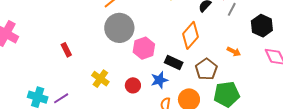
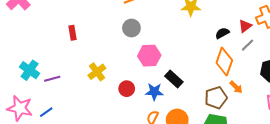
gray circle: (119, 28) -> (131, 28), size x0.6
orange diamond: (191, 35) -> (224, 61), moved, turned -40
brown pentagon: (206, 69) -> (216, 98), moved

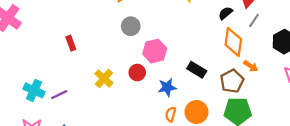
black rectangle: (174, 79) -> (197, 70), moved
red circle: (127, 89) -> (137, 73), moved

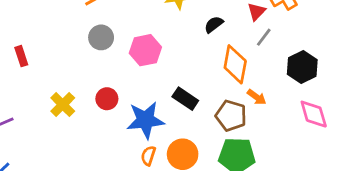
black semicircle: (225, 13) -> (214, 24), moved
pink hexagon: (155, 51) -> (145, 50), moved
brown pentagon: (232, 81) -> (231, 116), turned -30
blue star: (167, 87) -> (145, 120), size x1.5

